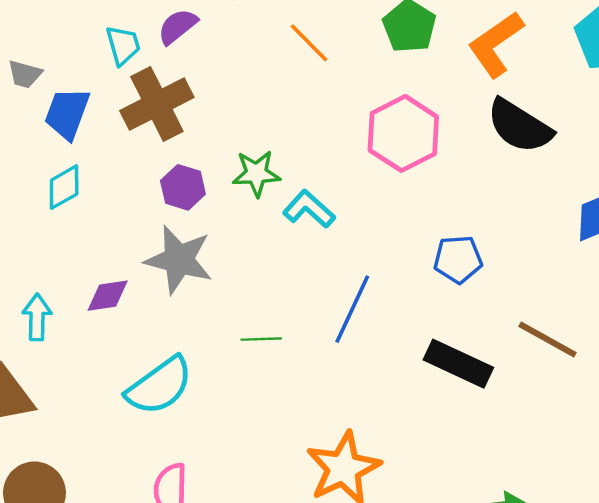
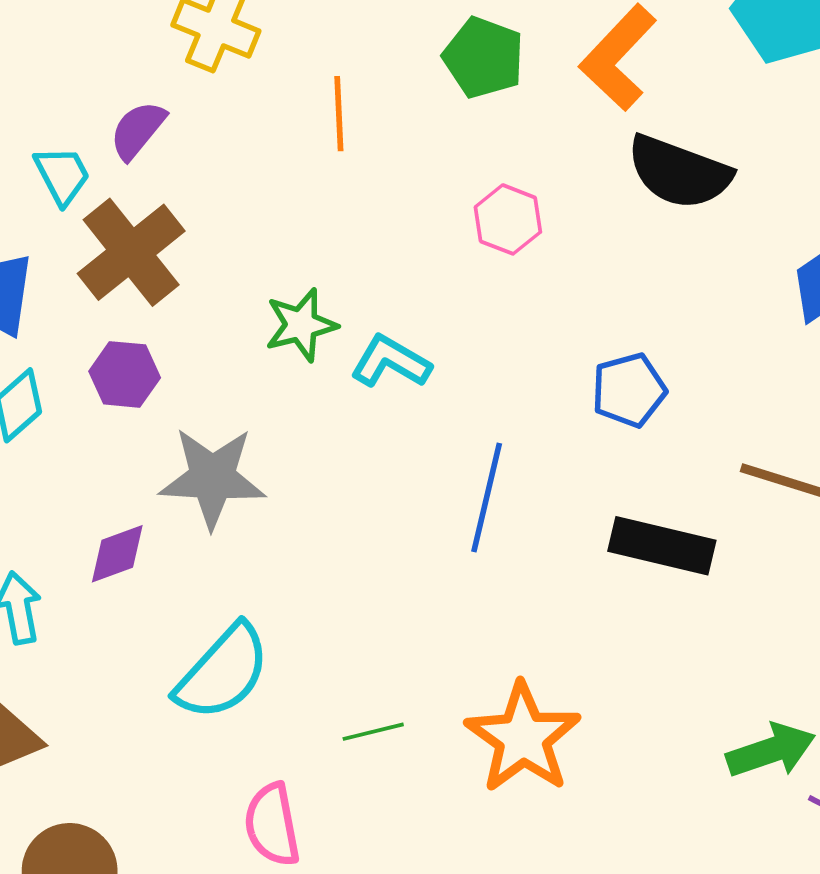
orange line: (309, 43) -> (339, 114), turned 54
pink hexagon: (403, 133) -> (508, 219), size x0.6
purple hexagon: (183, 187) -> (125, 374), moved
green line: (261, 339) -> (373, 732), moved

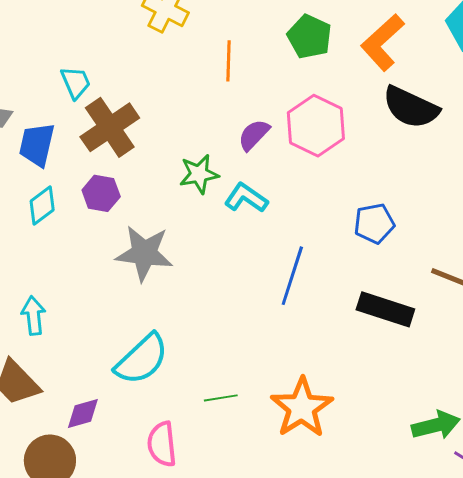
purple semicircle: (138, 130) -> (254, 135), moved
pink hexagon: (508, 219) -> (316, 126), size x1.6
purple diamond: (117, 554) -> (83, 413), moved

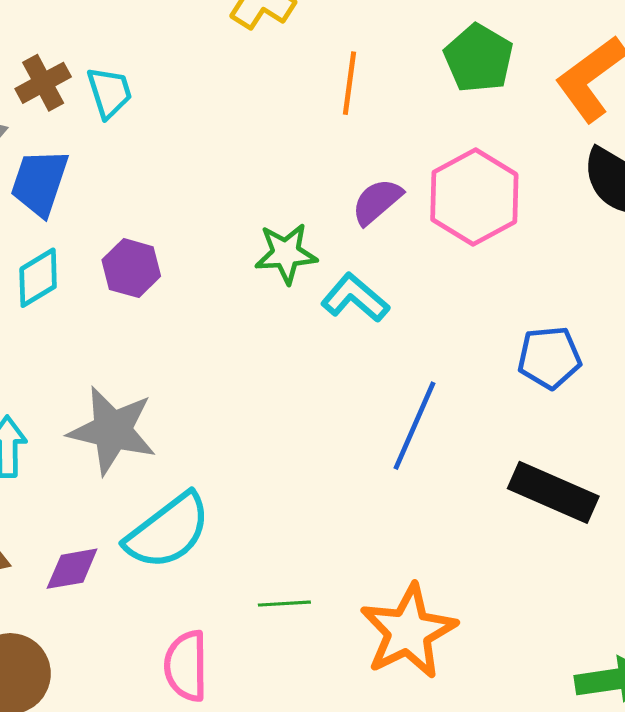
brown cross: (110, 127) -> (43, 83), moved, size x0.6
gray star: (144, 253) -> (112, 430), moved
purple diamond: (83, 413) -> (72, 569), moved

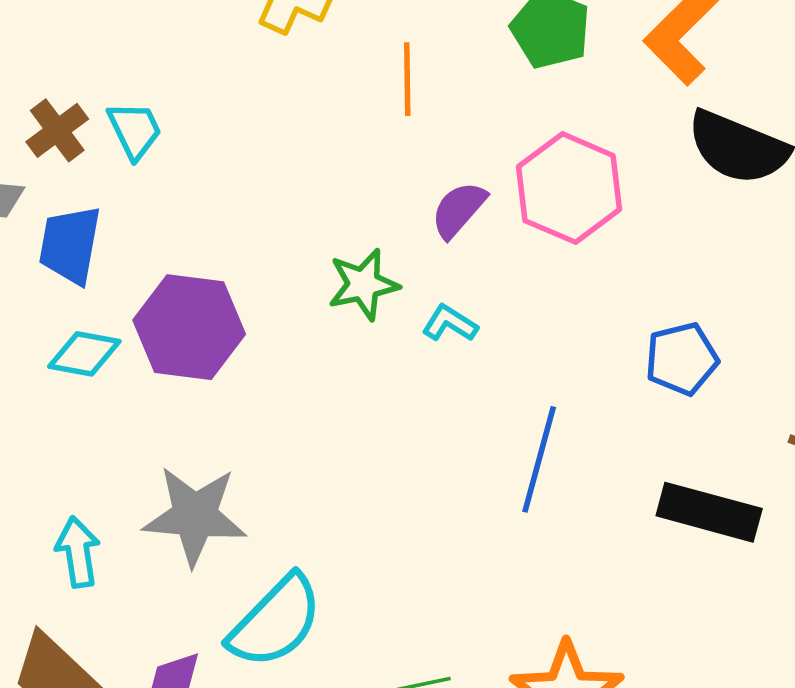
purple hexagon: (131, 268) -> (189, 327), size x1.6
cyan diamond: (38, 278) -> (84, 354), turned 50
cyan L-shape: (355, 298) -> (450, 323), size x0.7

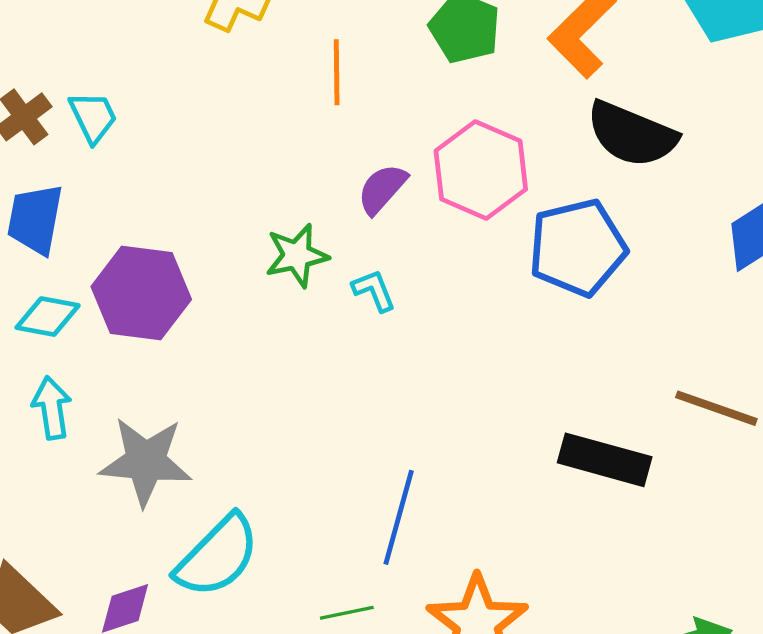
cyan L-shape: (450, 323) -> (374, 290), turned 36
blue pentagon: (682, 359) -> (577, 247), moved, size x1.5
blue line: (539, 459) -> (399, 517), moved
cyan arrow: (78, 552) -> (52, 408), moved

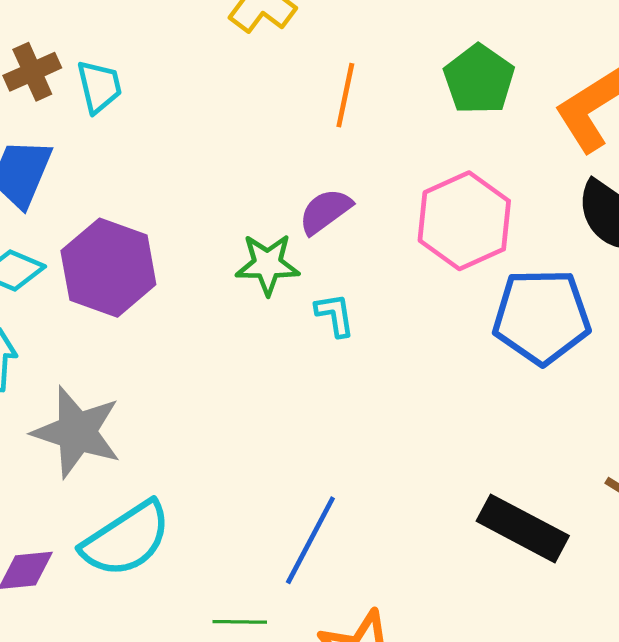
purple semicircle: (382, 189) -> (325, 211), moved

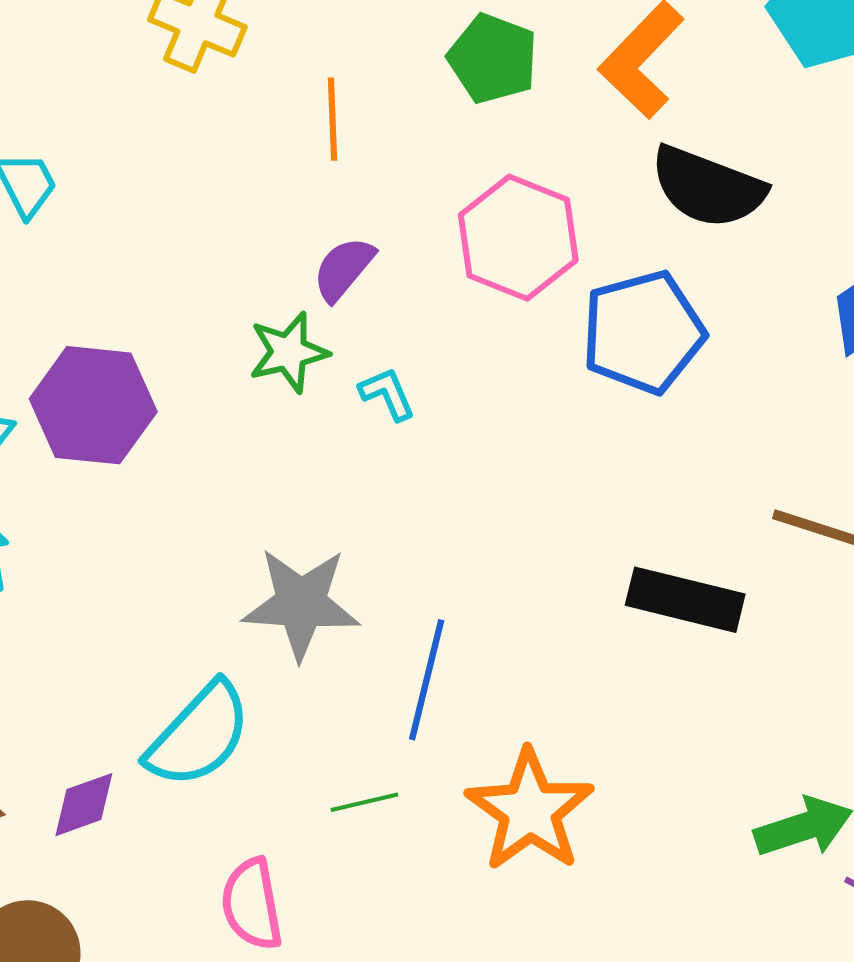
gray star: (77, 432) -> (301, 604), moved

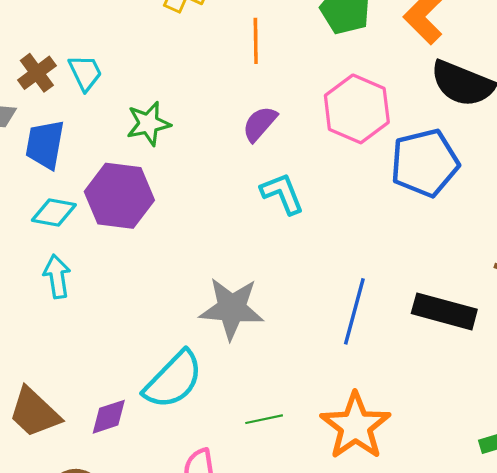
green star: (289, 352) -> (148, 124), moved
cyan L-shape: (387, 394) -> (282, 193), size x1.4
blue line: (427, 680) -> (354, 311), moved

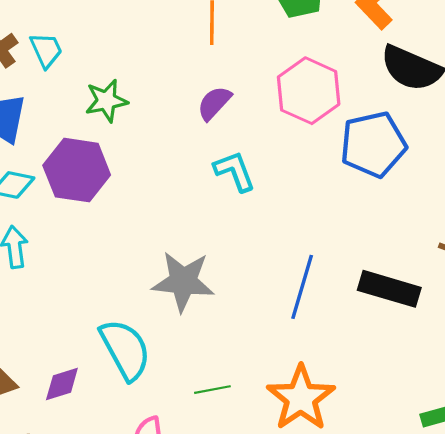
cyan semicircle: (173, 380) -> (125, 350), turned -74

